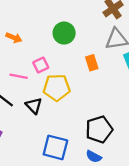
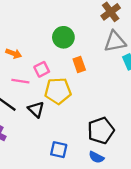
orange arrow: (14, 38) -> (14, 53), moved
orange rectangle: (92, 63) -> (79, 65), moved
blue square: (55, 147) -> (59, 150), size x0.7

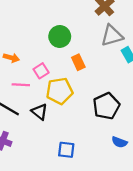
black pentagon: (101, 131) -> (106, 106), moved
blue semicircle: (96, 157) -> (119, 142), moved

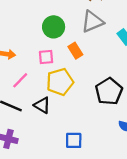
gray triangle: (112, 36) -> (92, 22), moved
pink square: (41, 71) -> (46, 57), moved, turned 35
pink line: (21, 85) -> (20, 80), turned -42

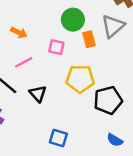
gray triangle: (92, 22) -> (113, 26), turned -35
orange rectangle: (75, 51) -> (89, 39), moved
yellow pentagon: (60, 82) -> (80, 79), moved

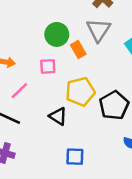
black triangle: (38, 94) -> (58, 116), moved

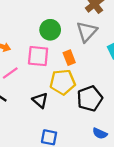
orange rectangle: (78, 50) -> (69, 58), moved
pink square: (48, 66) -> (38, 56), size x1.5

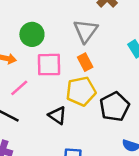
green circle: (50, 30) -> (32, 34), moved
gray triangle: (87, 32) -> (86, 31), moved

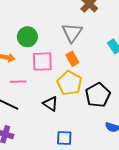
pink line: (19, 88) -> (18, 82), turned 42
yellow pentagon: (81, 91) -> (69, 83), turned -30

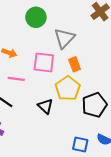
gray triangle: (72, 33) -> (64, 38), moved
green circle: (27, 37) -> (36, 17), moved
blue square: (64, 138) -> (80, 144), moved

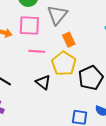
pink square: (44, 62) -> (29, 25), moved
pink line: (16, 79) -> (37, 51), moved

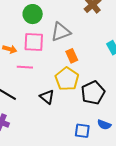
gray triangle: (57, 15) -> (61, 32), turned 30
pink line: (37, 51) -> (25, 67), moved

